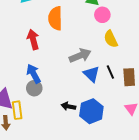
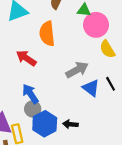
pink circle: (102, 15) -> (96, 25), size x1.5
red arrow: (33, 39) -> (26, 58), turned -36
blue hexagon: (91, 111) -> (45, 124), moved

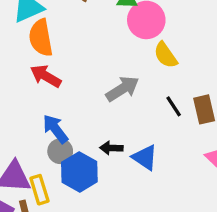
orange semicircle: (47, 34) -> (41, 38), moved
blue triangle: (91, 88) -> (145, 157), moved
black arrow: (70, 124) -> (111, 148), moved

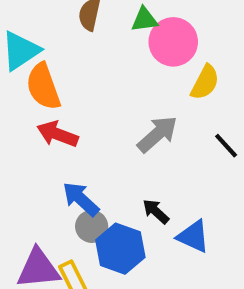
yellow semicircle: (166, 55) -> (205, 82), turned -108
black arrow: (111, 148) -> (156, 211), turned 50
blue triangle: (145, 157) -> (193, 236), moved

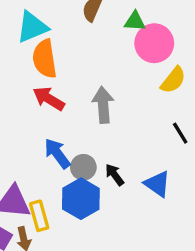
gray arrow: (157, 134) -> (103, 105), moved, turned -64
gray circle: (92, 226) -> (83, 167), moved
blue triangle: (193, 236) -> (157, 184), moved

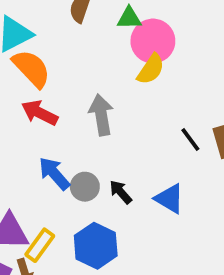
orange semicircle: (45, 59) -> (31, 69), turned 150
yellow semicircle: (173, 80) -> (151, 69), moved
blue hexagon: (81, 199) -> (96, 246), moved
yellow rectangle: (39, 216) -> (40, 245), turned 56

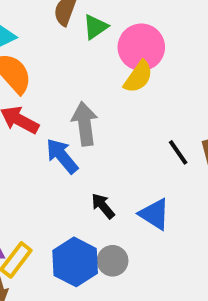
green triangle: (129, 18) -> (95, 27), moved, turned -35
blue arrow: (54, 173) -> (62, 156), moved
gray circle: (85, 187) -> (113, 261), moved

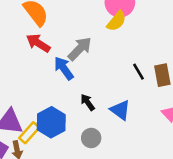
gray arrow: (85, 124) -> (80, 49), turned 48
blue hexagon: (75, 262) -> (51, 122), moved

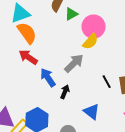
gray arrow: (80, 49) -> (74, 63), moved
black arrow: (88, 102) -> (65, 92), moved, turned 56

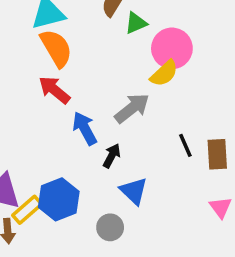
blue triangle: (92, 112) -> (134, 191), moved

